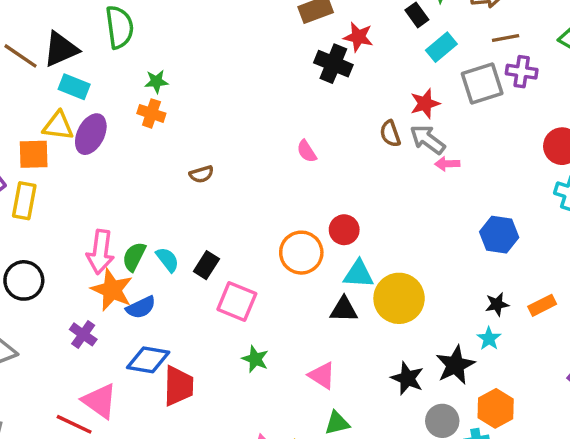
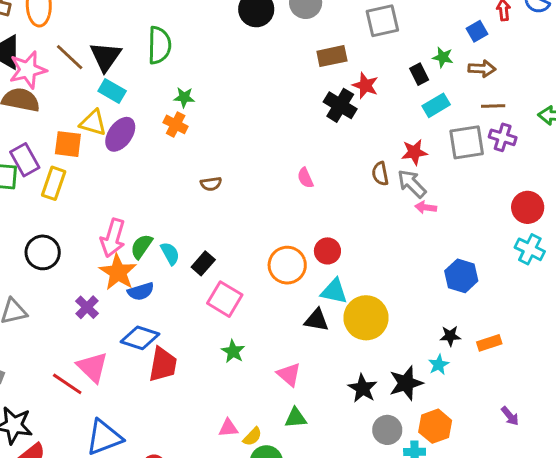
black triangle: (61, 49) -> (106, 57), turned -40

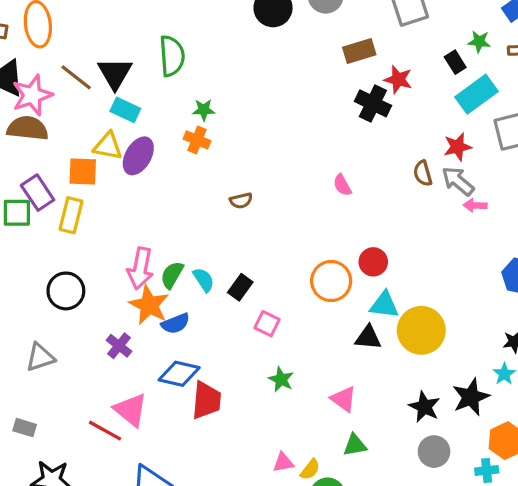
cyan rectangle: (436, 105) -> (477, 94), size x1.4
pink square: (225, 299) -> (267, 324), size x0.7
gray circle: (387, 430) -> (434, 452), moved

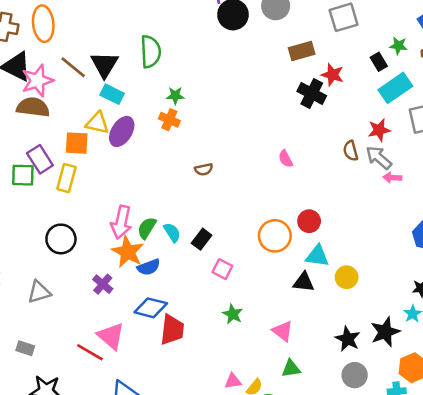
yellow circle: (421, 330) -> (347, 277), size x0.6

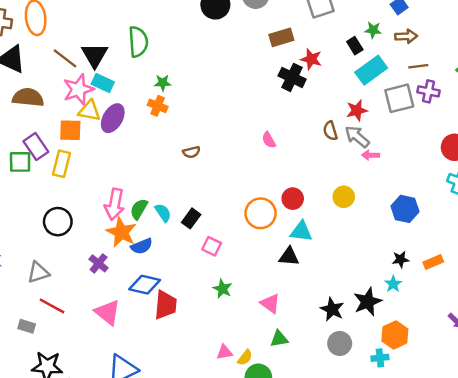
pink star: (37, 81) -> (78, 89), moved
yellow circle: (347, 277) -> (344, 197), moved
red line: (90, 352) -> (52, 306), moved

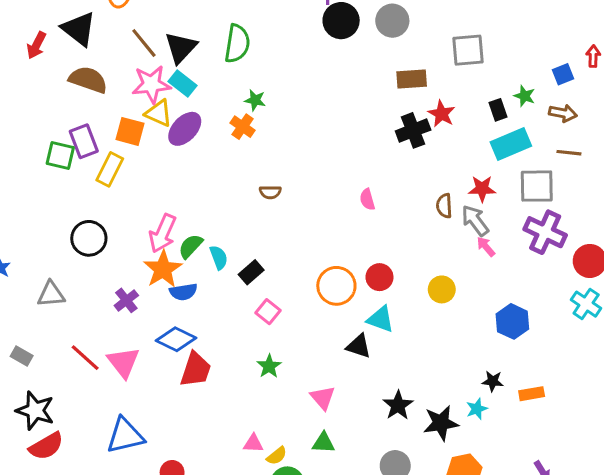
black cross: (292, 77) -> (413, 130), turned 30
purple cross: (428, 91) -> (545, 232), moved, size x1.5
pink arrow: (370, 155) -> (486, 247), turned 35
red line: (52, 306) -> (85, 358), moved
black star: (332, 309) -> (398, 405), moved

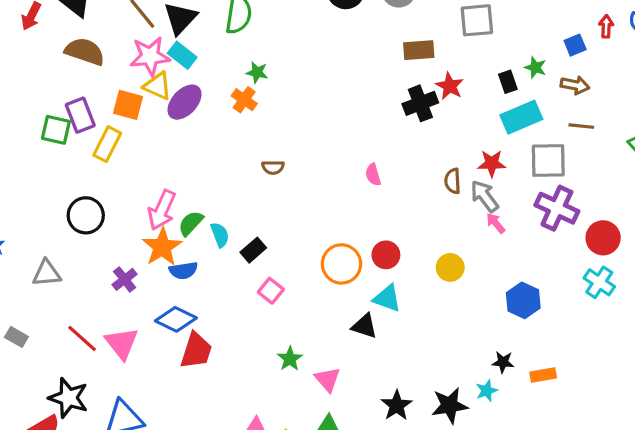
green star: (269, 366) -> (290, 359), moved
black star: (398, 405) -> (397, 405), moved
black star: (35, 411) -> (68, 398), moved

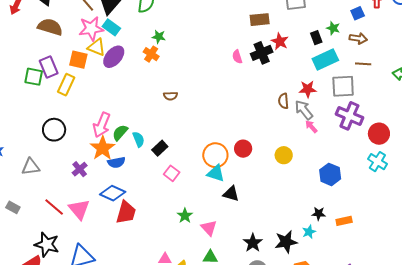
pink semicircle: (373, 175) -> (237, 57), moved
cyan triangle: (387, 298) -> (216, 173), moved

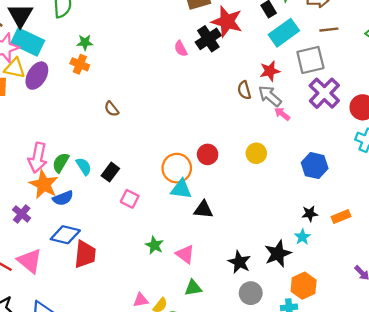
cyan rectangle: (111, 27) -> (28, 42), size x1.5
red star: (280, 41) -> (227, 22), size x1.5
brown semicircle: (170, 96) -> (112, 109), turned 64
purple cross: (349, 116) -> (324, 93), turned 32

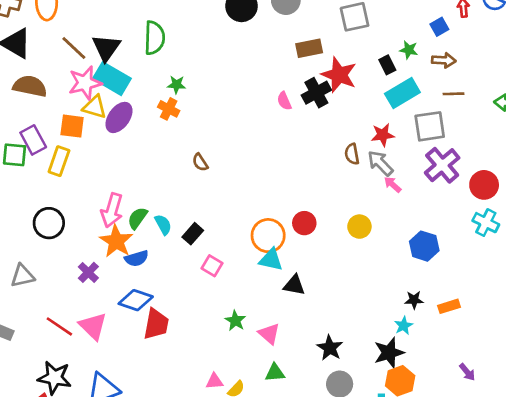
black star: (278, 254) -> (389, 353), moved

